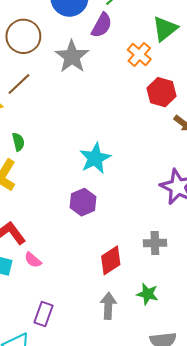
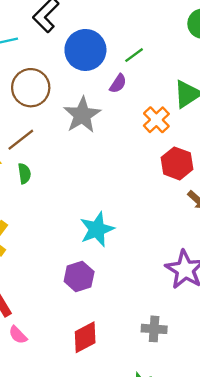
purple semicircle: (102, 25) -> (118, 84), size x0.7
green semicircle: (18, 142) -> (24, 174), moved
red diamond: (111, 260) -> (85, 337), moved

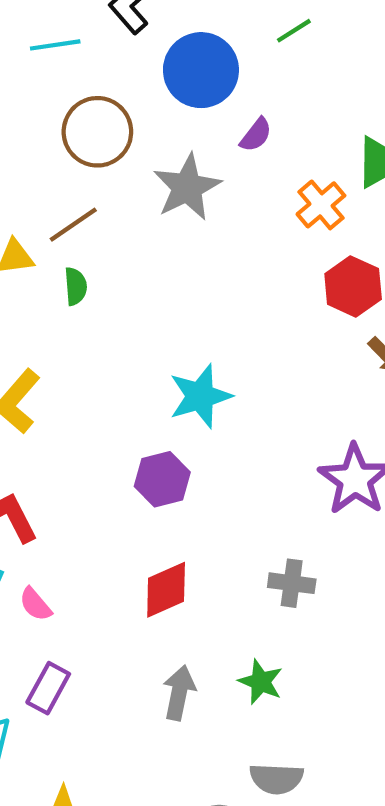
green line: (134, 55) -> (294, 31), moved
pink semicircle: (18, 335) -> (35, 604), moved

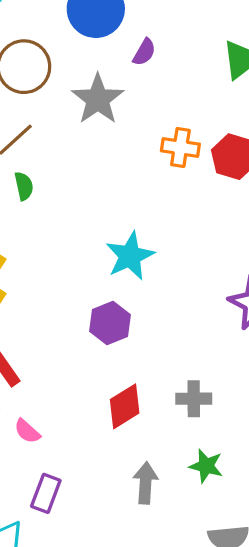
orange cross: (321, 205) -> (180, 147), moved, turned -33
gray cross: (292, 583) -> (194, 399), moved

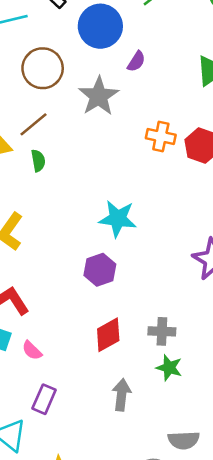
cyan star: (130, 256) -> (118, 219), turned 30
green star: (206, 466) -> (169, 368), moved

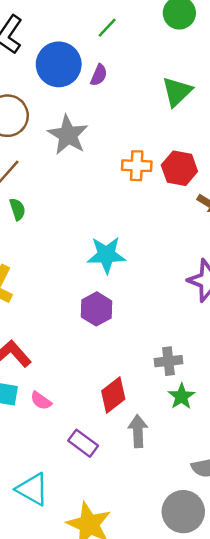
purple semicircle: (136, 61) -> (99, 75), moved
red diamond: (108, 335) -> (113, 395), moved
green star: (169, 368) -> (181, 396), turned 30
purple rectangle: (44, 399) -> (83, 443), moved, turned -68

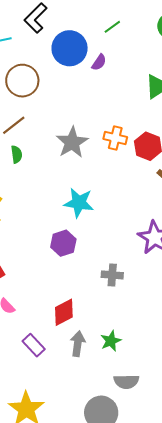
gray star: (68, 135) -> (72, 142), moved
gray cross: (168, 361) -> (112, 275), moved
green star: (181, 396) -> (111, 341), moved

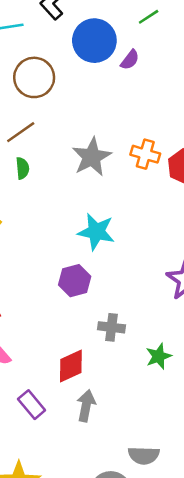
gray cross: (112, 275) -> (111, 327), moved
green star: (111, 341) -> (159, 356), moved

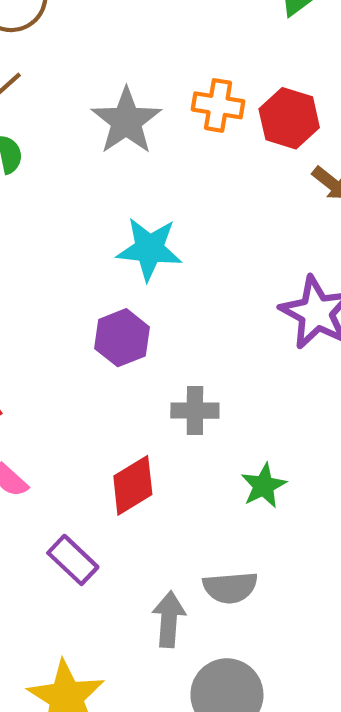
green star: (159, 356) -> (264, 486), moved
gray arrow: (86, 406) -> (169, 619), moved
gray semicircle: (144, 455) -> (230, 587), moved

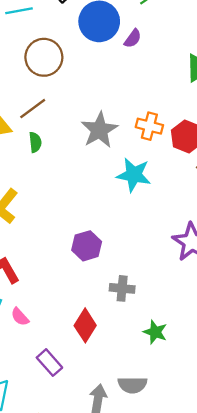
cyan star: (149, 249) -> (134, 175), moved
red diamond: (133, 485) -> (85, 325), turned -32
green star: (264, 486) -> (155, 332), turned -30

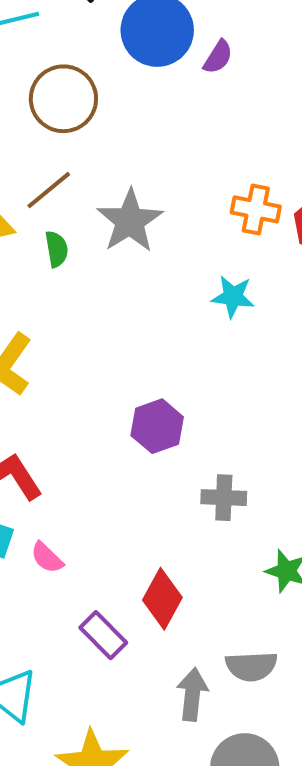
gray star: (99, 130) -> (130, 221), moved
cyan star: (134, 175) -> (233, 297), size x0.7
red diamond: (85, 325) -> (162, 599), moved

